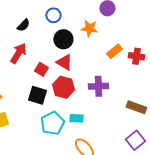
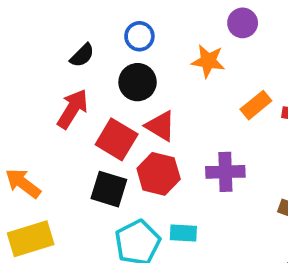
black circle: (63, 39) -> (138, 82), moved
red square: (41, 69) -> (117, 139), size x1.5

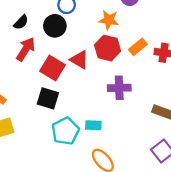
black semicircle: (82, 55) -> (21, 22), moved
black circle: (138, 82) -> (55, 26), moved
red hexagon: (159, 174) -> (108, 48), moved

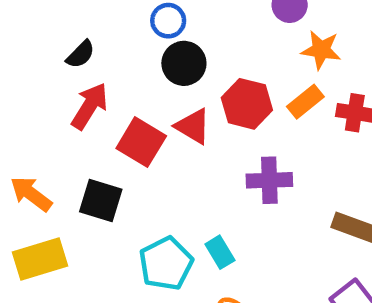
orange star: (109, 20) -> (321, 50), moved
black circle: (55, 26) -> (184, 63), moved
black square: (48, 98) -> (101, 201), moved
cyan rectangle: (93, 125) -> (220, 252), turned 56

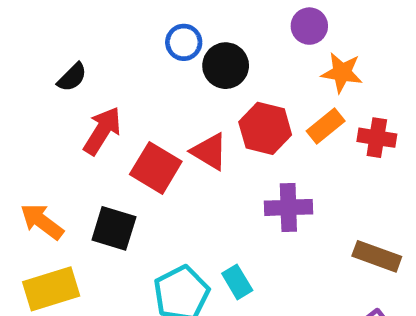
black semicircle: (81, 54) -> (72, 77), moved
black circle: (184, 63) -> (226, 66), moved

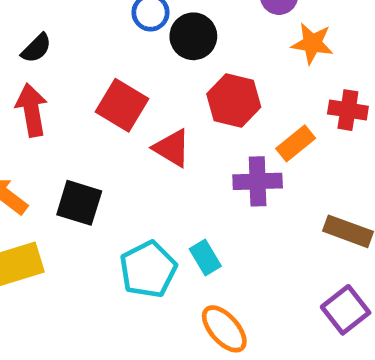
orange rectangle: (326, 126) -> (296, 143), moved
red arrow: (102, 131) -> (32, 110), moved, turned -42
red triangle: (209, 152) -> (172, 148), moved
red square: (156, 168) -> (122, 105), moved

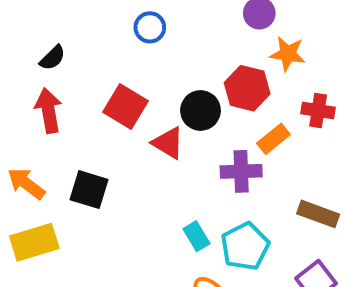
black circle: (193, 36) -> (201, 110), moved
red hexagon: (234, 101) -> (247, 88), moved
cyan pentagon: (148, 269) -> (245, 246), moved

